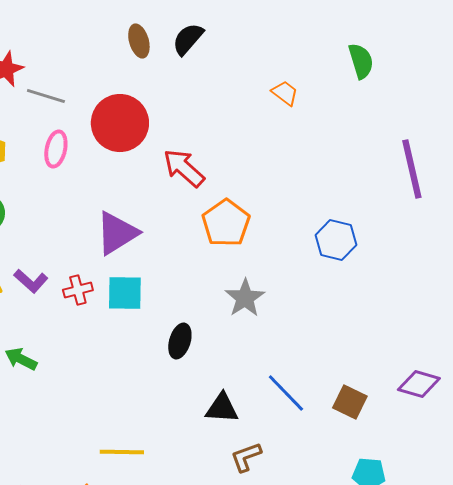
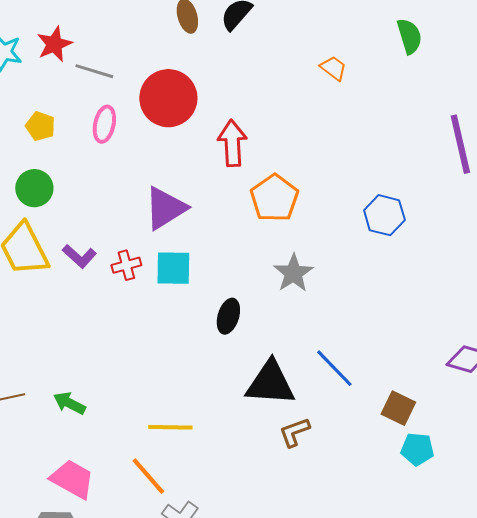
red arrow: (184, 168) -> (232, 143), turned 45
green arrow: (21, 359) -> (69, 403), moved
brown square: (350, 402) -> (398, 408), moved
black triangle: (222, 408) -> (270, 383), size x1.5

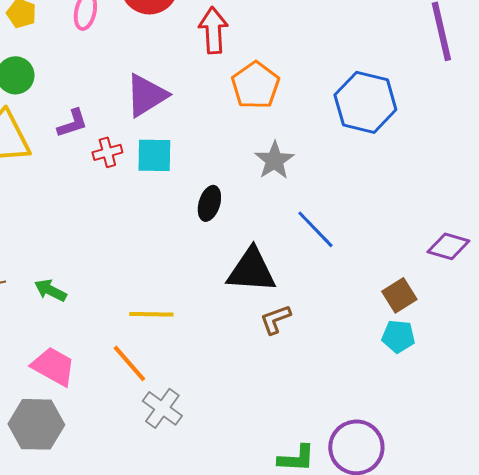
blue hexagon: (384, 215) -> (365, 102), size x1.5
purple L-shape: (79, 256) -> (72, 123), moved, turned -60
blue line: (334, 368) -> (315, 229), moved
brown square: (398, 408) -> (399, 295), moved, turned 32

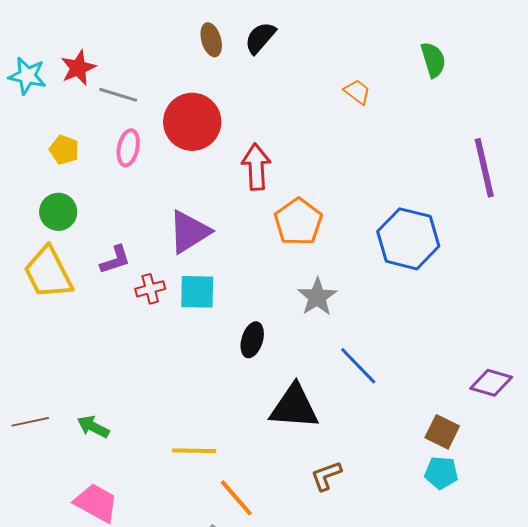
brown square: (399, 295) -> (442, 432), turned -32
brown L-shape: (275, 319) -> (326, 476), moved
orange line: (129, 363) -> (236, 498), moved

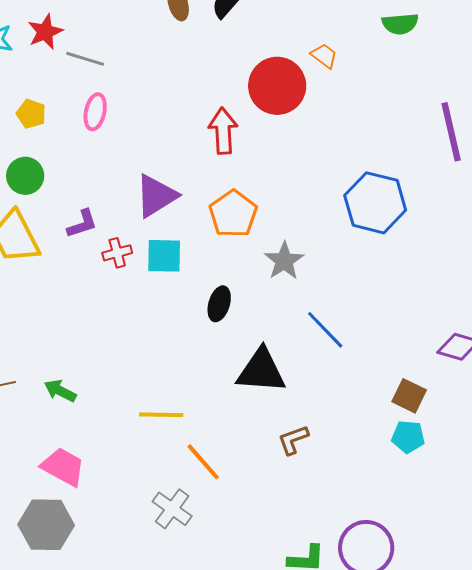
green semicircle: (433, 60) -> (400, 24), turned 102
red circle: (192, 122) -> (277, 86), moved
orange pentagon: (298, 222) -> (233, 214), moved

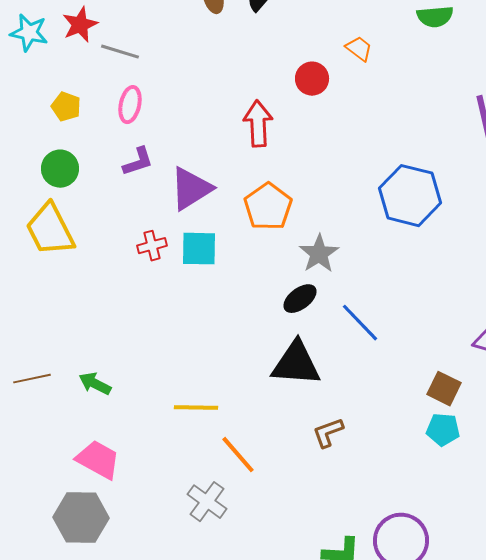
red circle: (277, 86) -> (312, 79), size x0.6
purple L-shape: (82, 224) -> (138, 162), moved
black ellipse: (219, 304) -> (300, 299), moved, turned 36

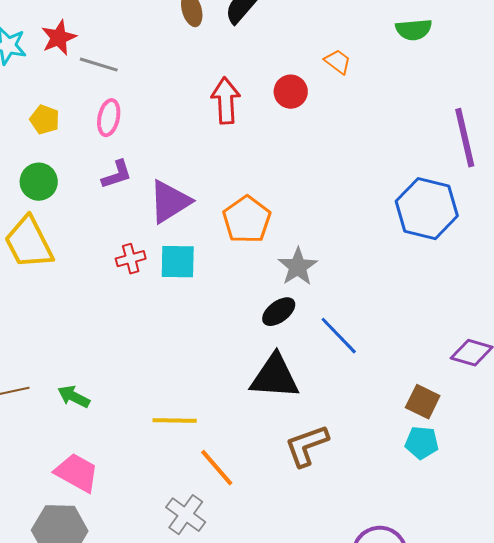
red arrow: (258, 124) -> (226, 101), moved
blue hexagon: (410, 196) -> (427, 209), moved
brown L-shape: (328, 433) -> (307, 446), size x1.4

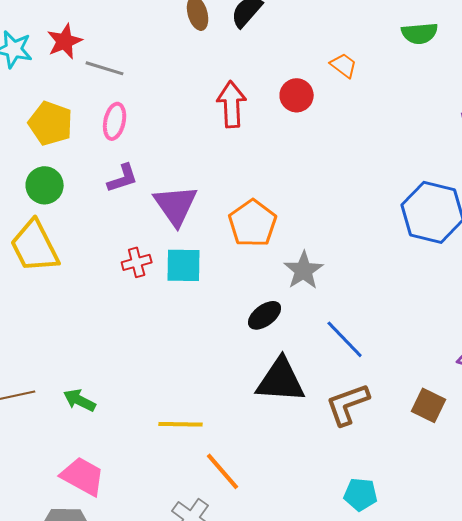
yellow pentagon: (45, 120) -> (51, 123), size x1.5
purple triangle: (170, 202) -> (176, 205), turned -33
black ellipse: (279, 312) -> (265, 315), moved
cyan pentagon: (422, 443) -> (361, 494), moved
brown L-shape: (307, 446) -> (348, 404), moved

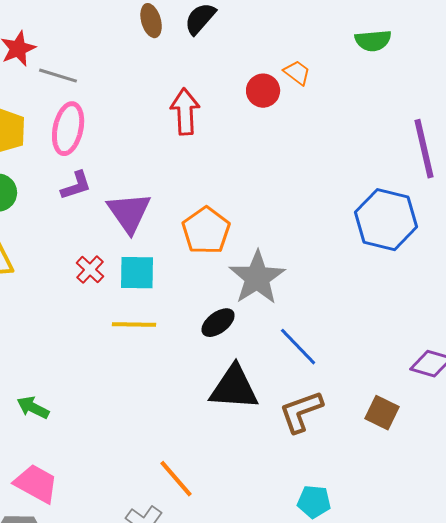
red circle: (297, 95) -> (263, 91), moved
pink ellipse: (115, 121) -> (68, 129), size x1.4
red cross: (137, 262) -> (90, 270), turned -32
gray star: (304, 270) -> (257, 278), size x1.4
yellow line: (181, 424) -> (134, 325), moved

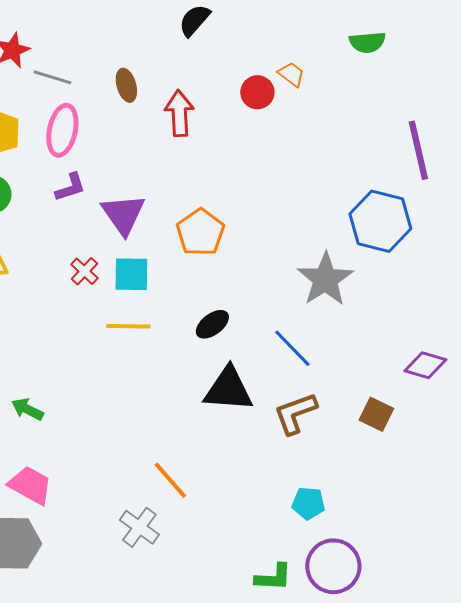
brown ellipse: (151, 21) -> (126, 85), moved
gray star: (257, 278) -> (325, 279), moved

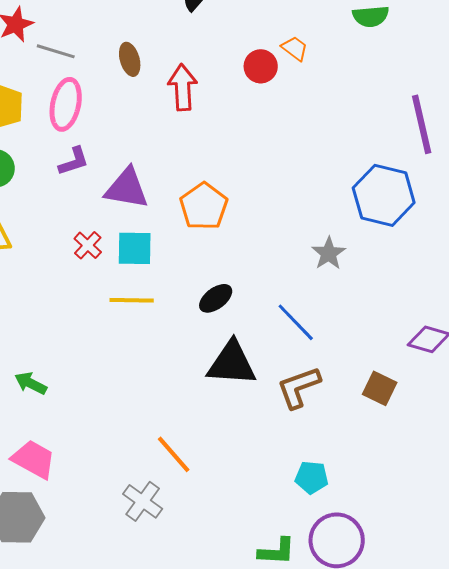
purple triangle: (123, 214) -> (127, 188), turned -45
gray star: (325, 279) -> (329, 253), size x0.6

